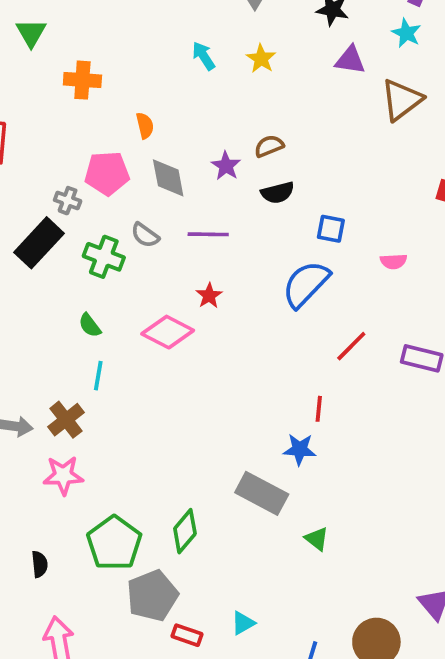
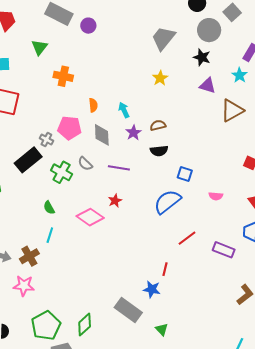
cyan arrow: (204, 56) -> (124, 110), moved
green triangle: (317, 539) -> (162, 329), moved

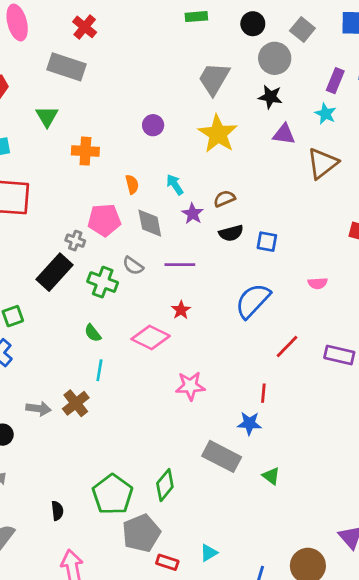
purple circle: (88, 26) -> (153, 125), moved
yellow star: (160, 78) -> (218, 134), size x1.8
blue square: (185, 174) -> (267, 242), moved
pink star: (24, 286) -> (190, 386), moved

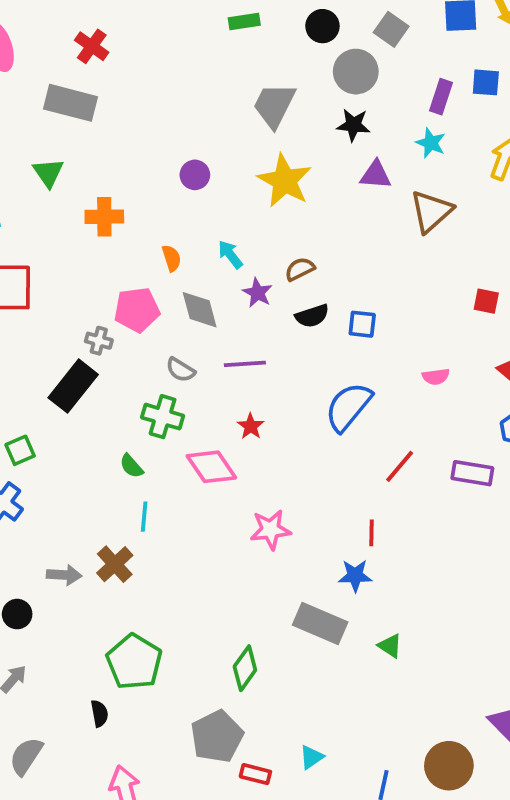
green cross: (103, 282) -> (163, 417), moved
pink diamond: (151, 337) -> (211, 467), turned 33
green pentagon: (113, 494) -> (134, 662), moved

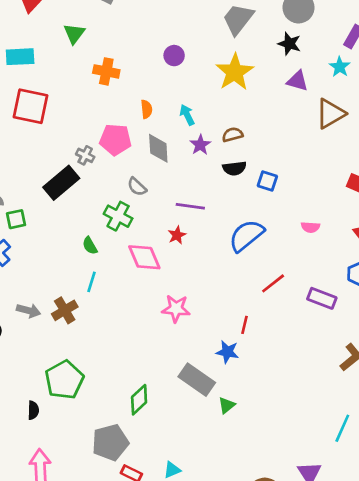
purple line: (245, 364) -> (190, 206), moved
green triangle: (390, 646) -> (227, 405), moved, turned 36

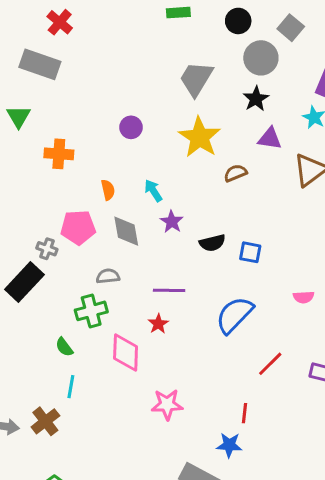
black star: (289, 44) -> (256, 99), turned 30
brown semicircle: (232, 135) -> (236, 173), moved
gray semicircle: (137, 187) -> (108, 276), turned 138
green cross: (118, 216) -> (91, 311), turned -36
pink diamond: (144, 257) -> (126, 353), turned 32

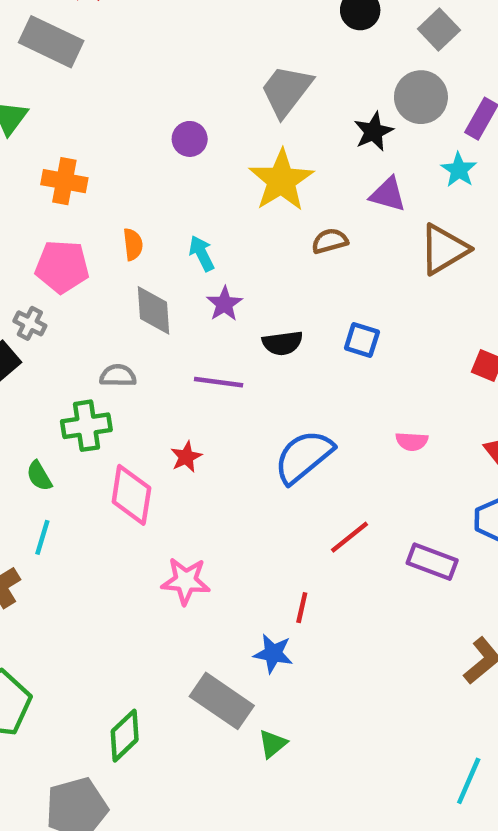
gray circle: (261, 58) -> (421, 97), moved
purple circle: (131, 127) -> (190, 139), moved
pink pentagon: (78, 227) -> (62, 267), moved
blue square: (250, 252) -> (362, 340), moved
purple line: (169, 290) -> (219, 382), moved

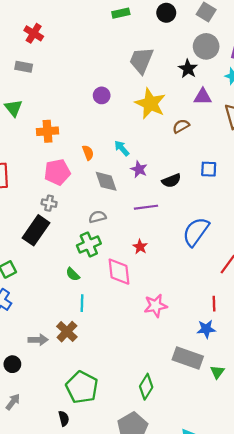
gray rectangle: (51, 42) -> (24, 67), size x0.6

